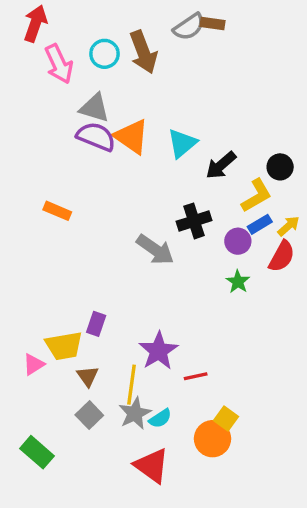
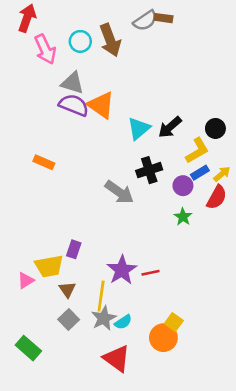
cyan triangle: (182, 143) -> (139, 128), moved
red line: (196, 376) -> (150, 273), moved

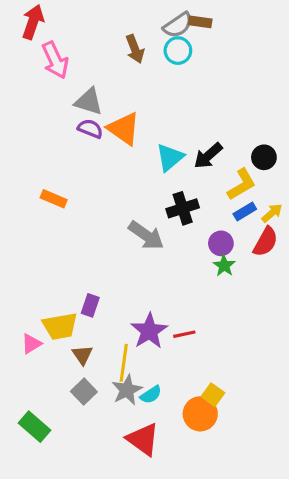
brown arrow: (110, 40) -> (135, 49), size x0.7
cyan circle: (80, 41) -> (178, 51), moved
purple semicircle: (74, 105) -> (90, 129), size x0.7
purple circle: (183, 186) -> (221, 243), moved

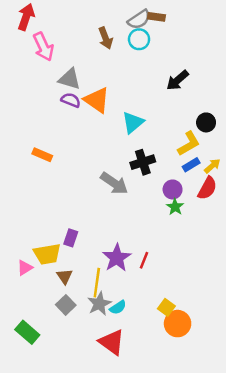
black arrow: (208, 156) -> (178, 80), moved
red line: (184, 334) -> (144, 260), turned -56
orange circle: (200, 414) -> (178, 324), moved

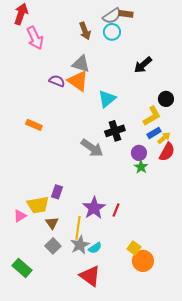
gray triangle: (70, 79) -> (81, 64), moved
yellow arrow: (212, 166) -> (164, 138), moved

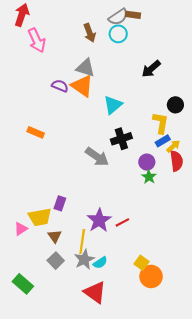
yellow L-shape: (152, 116) -> (161, 123), turned -50
red semicircle: (167, 152) -> (176, 161), turned -36
red line: (116, 210) -> (122, 222), turned 40

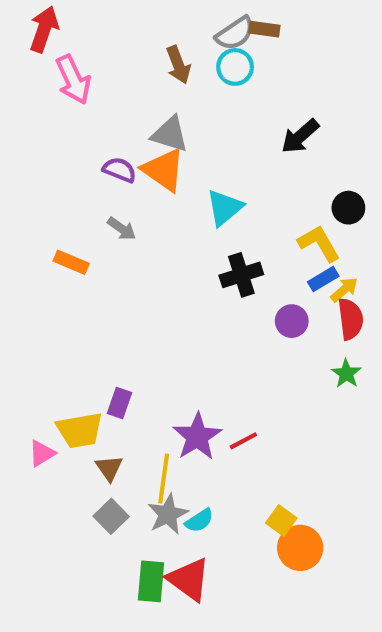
yellow L-shape: (161, 123) -> (319, 243), turned -40
gray arrow: (97, 157) -> (122, 229), moved, size x0.6
green star: (149, 177) -> (346, 374), moved
green rectangle: (23, 284) -> (151, 581), moved, turned 54

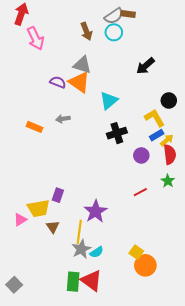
gray arrow: (122, 229) -> (63, 119), moved, turned 136
red line: (243, 441) -> (140, 192), moved
gray square: (111, 516) -> (14, 285), moved

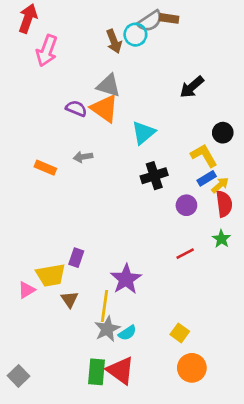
cyan circle: (114, 32) -> (135, 35), moved
pink arrow: (35, 38) -> (47, 51), turned 45
orange circle: (145, 265) -> (192, 368), moved

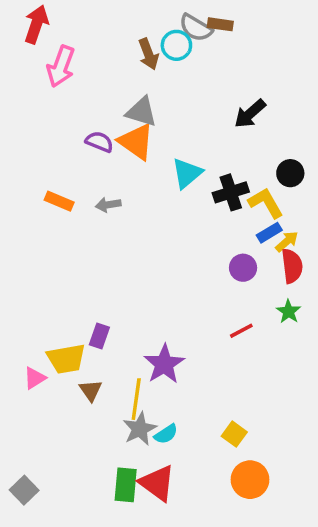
gray semicircle: (150, 21) -> (196, 28), turned 65
orange rectangle: (45, 168) -> (59, 201), moved
black cross: (154, 176) -> (231, 192), moved

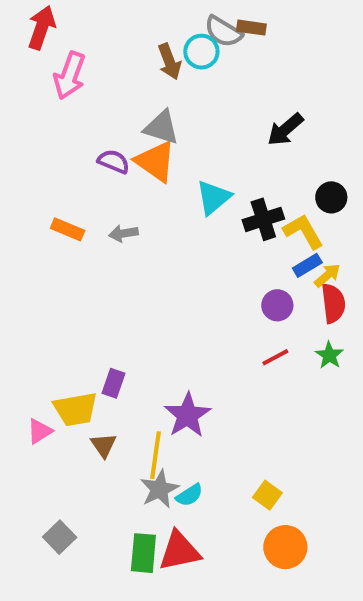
red line: (241, 331) -> (275, 357), moved
red triangle: (157, 483) -> (179, 551), turned -48
gray square: (24, 490) -> (60, 537), moved

